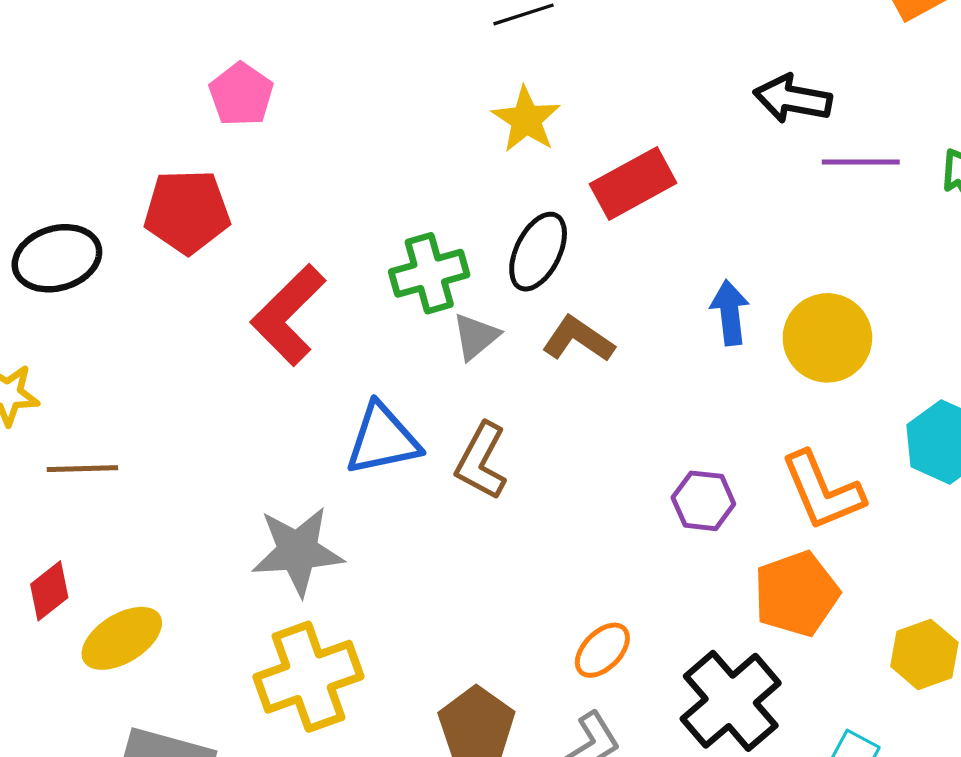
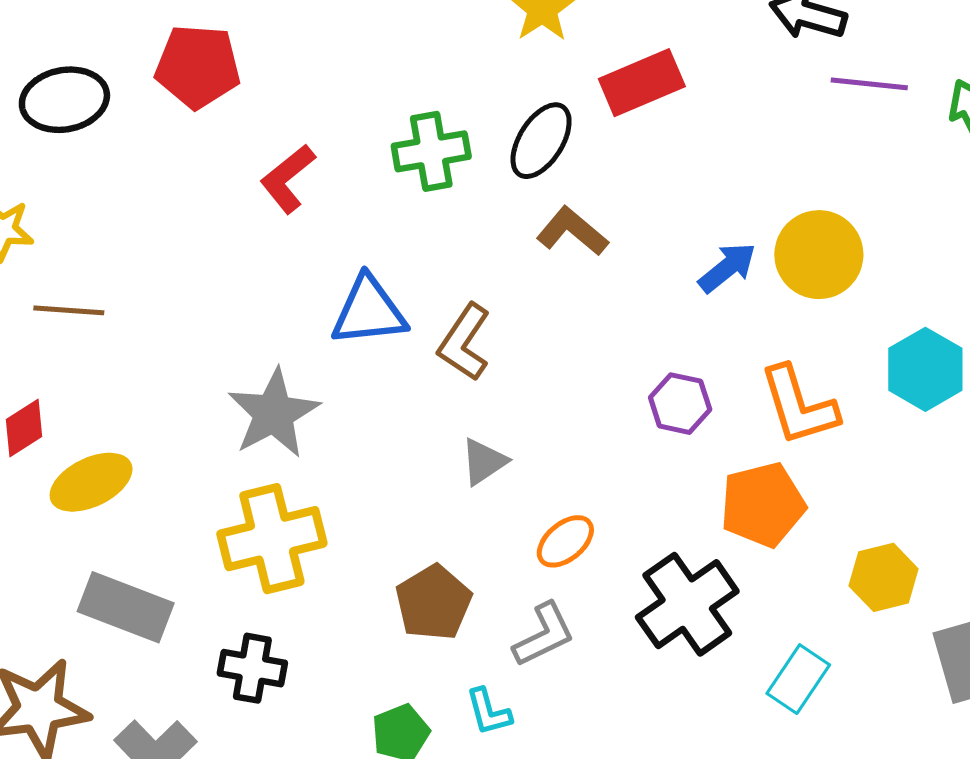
blue arrow: (730, 313) -> (727, 268), moved, turned 52
red L-shape: (288, 315) -> (288, 179), size x0.7
gray triangle: (476, 336) -> (484, 462), moved
gray star: (298, 551) -> (274, 413), turned -30

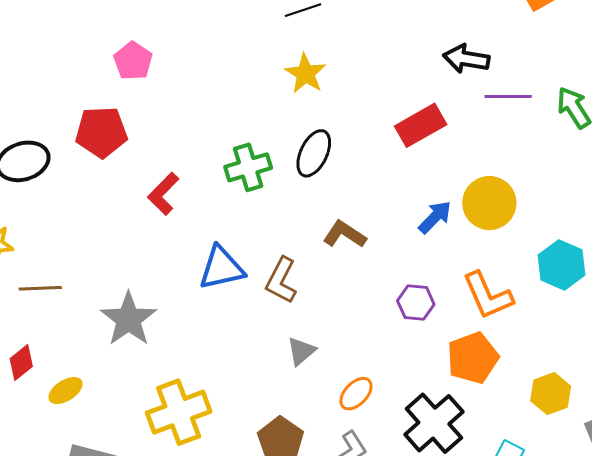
red rectangle: (642, 83) -> (421, 125), moved
brown L-shape: (572, 231) -> (345, 234), moved
gray star: (274, 413) -> (129, 319), moved
yellow ellipse: (91, 482) -> (65, 391), size x0.7

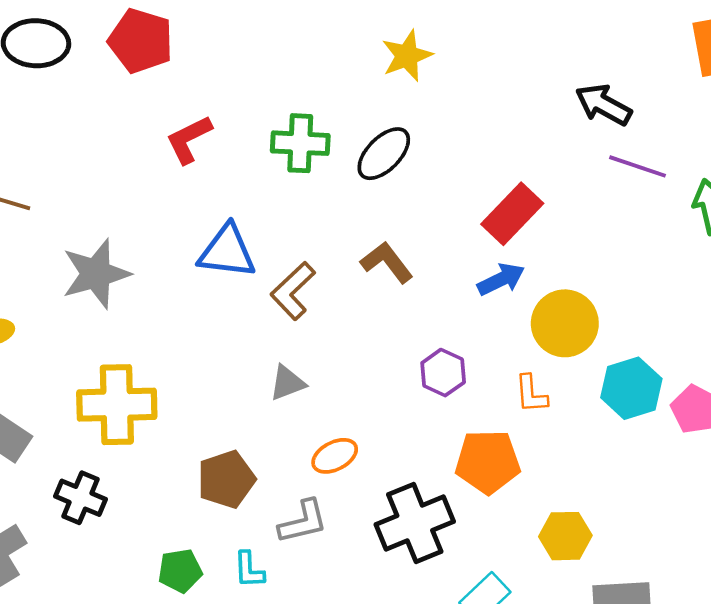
red rectangle: (421, 125) -> (512, 214), moved, turned -36
yellow circle: (489, 203) -> (565, 323), moved
orange L-shape: (488, 296) -> (531, 394), size x0.6

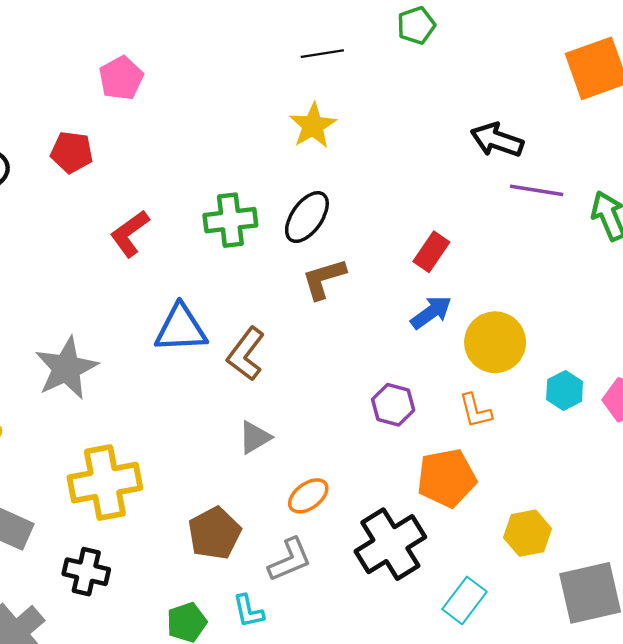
red pentagon: (141, 41) -> (72, 152), size x0.7
red rectangle: (512, 214) -> (431, 252), size x0.7
brown L-shape: (387, 262) -> (324, 279), moved, turned -60
cyan hexagon: (631, 388) -> (565, 390), size x0.7

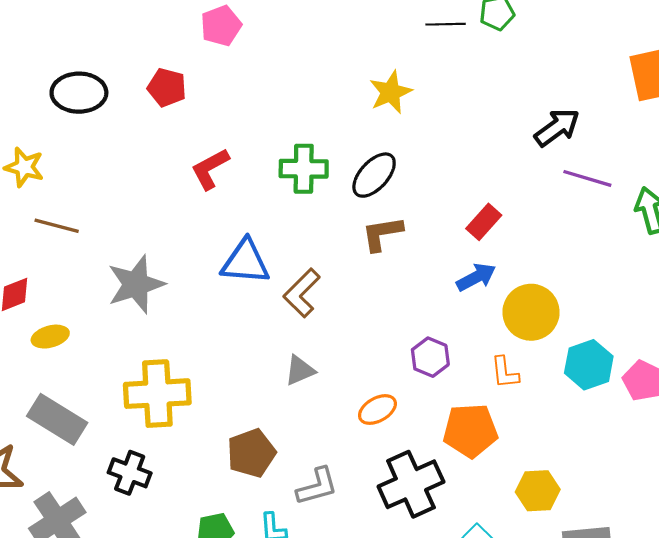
black line: (322, 54) -> (446, 24), moved
black arrow: (497, 140) -> (557, 128), turned 117
cyan hexagon: (565, 390) -> (589, 365), size x1.4
orange ellipse: (308, 496) -> (377, 410), moved

